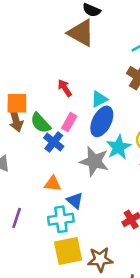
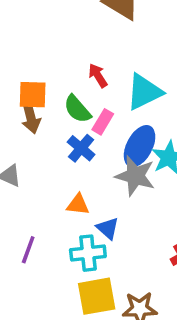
cyan triangle: (99, 99) -> (144, 92), size x1.6
blue ellipse: (102, 121) -> (140, 146), moved
green semicircle: (41, 123) -> (77, 109), moved

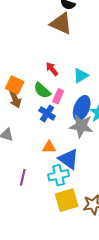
cyan triangle: (144, 92) -> (81, 76), size x0.7
orange square: (33, 95) -> (15, 85), turned 30
blue triangle: (108, 228) -> (69, 159), size x1.5

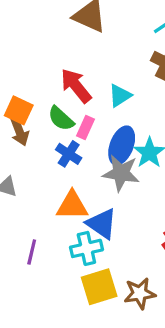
red arrow: (52, 69) -> (76, 86), size x1.6
orange triangle: (49, 147) -> (72, 205), size x1.5

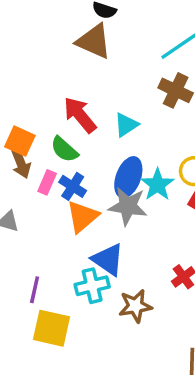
pink rectangle: (85, 127) -> (47, 182), moved
orange triangle: (72, 205) -> (82, 217), moved, turned -40
yellow square: (99, 287) -> (51, 328), moved, turned 30
brown star: (140, 293) -> (135, 306), moved

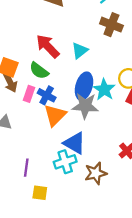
yellow square: (51, 328) -> (40, 193), size x0.6

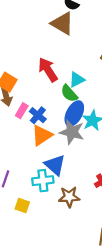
green semicircle: (39, 71) -> (69, 93), moved
yellow square: (40, 193) -> (22, 205), moved

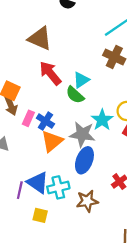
brown triangle: (62, 23) -> (40, 38), moved
blue ellipse: (74, 114) -> (84, 160), moved
blue triangle: (55, 165) -> (38, 183), moved

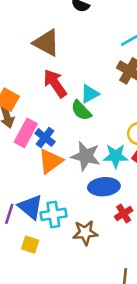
pink rectangle: (28, 118) -> (26, 133), size x1.5
cyan star: (102, 120) -> (116, 156), moved, turned 30
blue ellipse: (84, 160) -> (104, 187), moved, turned 60

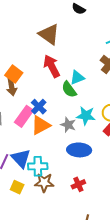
pink rectangle: (26, 133) -> (24, 116), moved
gray star: (86, 156) -> (68, 125), size x0.7
cyan star: (116, 156) -> (86, 116), moved
red cross: (124, 213) -> (78, 184), moved
brown star: (85, 233) -> (44, 183), moved

